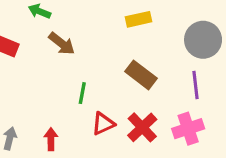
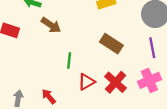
red arrow: (51, 139) -> (49, 96), turned -35

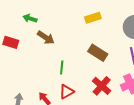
red triangle: (86, 82) -> (67, 92), moved

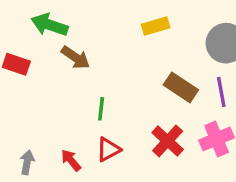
green arrow: (30, 18) -> (49, 25), size x1.5
brown rectangle: (98, 53) -> (181, 87), moved

